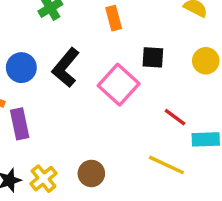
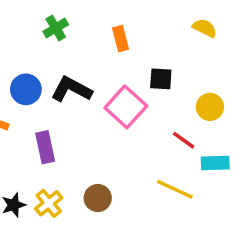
yellow circle: (206, 61) -> (210, 107), moved
black L-shape: (66, 68) -> (71, 89), turned 78
purple rectangle: (20, 124) -> (45, 147), moved

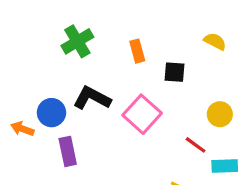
green cross: (56, 28) -> (77, 41), size x1.4
black square: (161, 79) -> (175, 72), moved
blue circle: (26, 89) -> (51, 113), moved

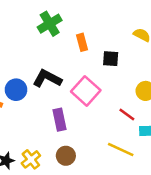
green cross: (77, 41) -> (50, 24), moved
purple rectangle: (68, 151) -> (60, 120), moved

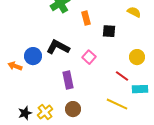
pink square: (86, 91) -> (89, 57), size x0.6

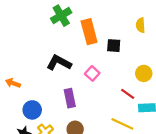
yellow semicircle: (134, 12) -> (141, 25), turned -120
orange rectangle: (86, 18) -> (89, 32), size x1.6
blue circle: (33, 56) -> (32, 110), moved

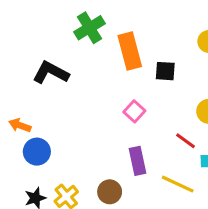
black L-shape: (59, 63) -> (51, 73), moved
purple rectangle: (70, 98) -> (137, 161), moved
blue circle: (32, 110) -> (37, 152), moved

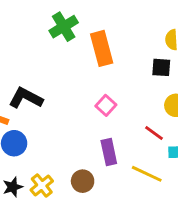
black square: (165, 71) -> (161, 67), moved
black L-shape: (51, 73) -> (26, 98), moved

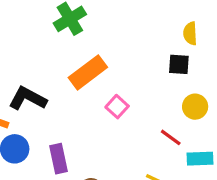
orange rectangle: (102, 48) -> (88, 72), moved, turned 68
purple rectangle: (109, 152) -> (59, 159), moved

